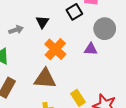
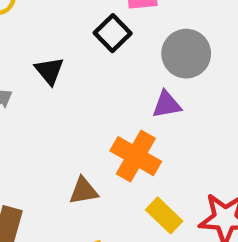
orange cross: (55, 49) -> (136, 156), moved
brown triangle: (45, 79) -> (84, 191), size x0.6

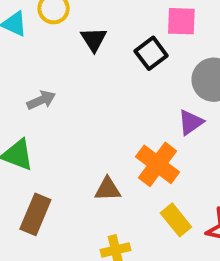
black triangle: (49, 71) -> (94, 39), moved
purple triangle: (167, 105) -> (191, 122), turned -32

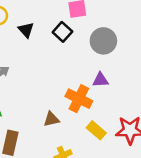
purple triangle: (191, 122) -> (100, 80), moved, turned 42

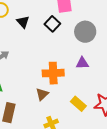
orange cross: (79, 99) -> (53, 73), moved, turned -30
brown triangle: (51, 119) -> (42, 94), turned -32

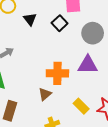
purple triangle: (82, 63) -> (88, 65), size x1.5

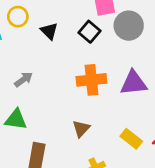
gray circle: (93, 33) -> (129, 26), moved
orange cross: (57, 73) -> (91, 80), moved

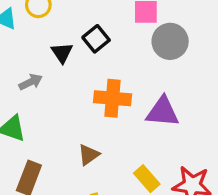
black triangle: (49, 31) -> (62, 53), moved
black square: (89, 32) -> (96, 39), moved

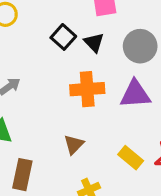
gray circle: (170, 41) -> (140, 46), moved
black triangle: (62, 53) -> (94, 43), moved

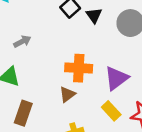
orange cross: (87, 89) -> (79, 68), moved
purple triangle: (135, 94) -> (116, 78), moved, turned -40

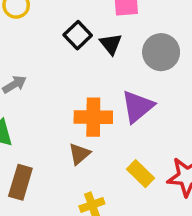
purple triangle: (116, 78) -> (138, 107), moved

